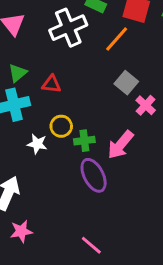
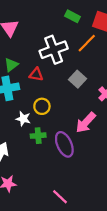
white cross: (68, 28) -> (54, 50), moved
gray square: (126, 83) -> (77, 79), moved
green cross: (84, 141) -> (38, 136), moved

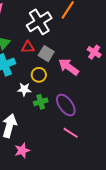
gray square: (77, 79) -> (46, 54), moved
pink arrow: (86, 123) -> (69, 67), moved, turned 95
pink line: (60, 197) -> (71, 133), moved

